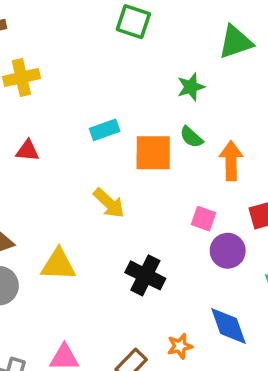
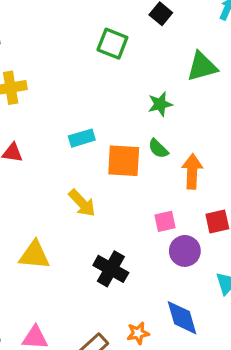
pink square: (203, 219) -> (165, 221), turned -35

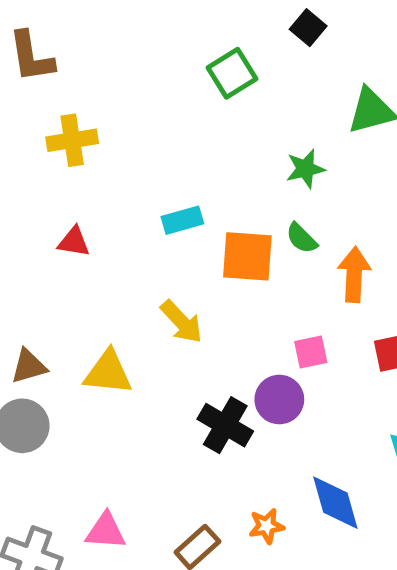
green square: (112, 44) -> (232, 73), turned 36
purple circle: (185, 251) -> (279, 400), moved
yellow triangle: (34, 255) -> (108, 372), moved

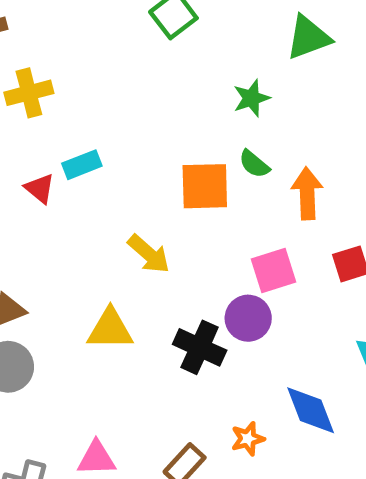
cyan rectangle: (182, 220) -> (82, 165), moved
red triangle: (74, 242) -> (40, 188), turned 36
pink square: (311, 352) -> (273, 270), size x1.4
yellow triangle: (108, 372) -> (110, 329), moved

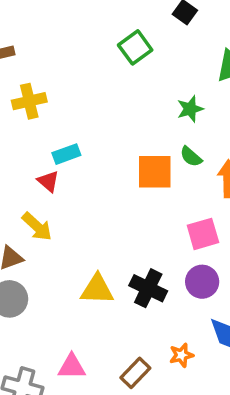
red triangle: (40, 188) -> (48, 181), moved
yellow arrow: (149, 254) -> (37, 227), moved
purple circle: (248, 318) -> (202, 282), moved
yellow triangle: (110, 329) -> (97, 289), moved

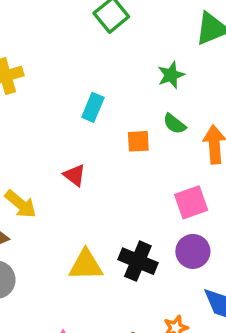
cyan rectangle: (66, 154) -> (93, 107), moved, turned -44
orange square: (155, 172) -> (138, 141), size x0.6
red triangle: (48, 181) -> (75, 175), moved

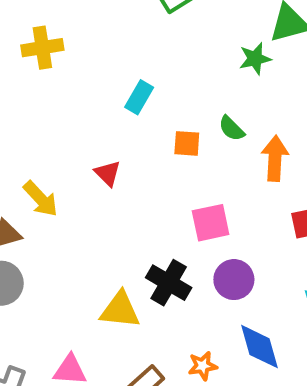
green star: (171, 75) -> (255, 59), moved
pink square: (191, 202) -> (211, 223), moved
yellow triangle: (86, 265) -> (120, 310), moved

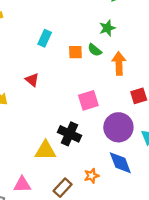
green star: (255, 59) -> (107, 28), moved
orange square: (187, 143) -> (75, 52), moved
purple circle: (234, 280) -> (118, 127), moved, size x1.4

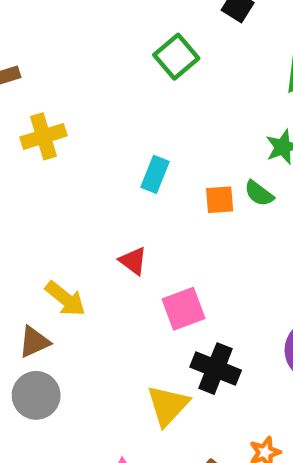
pink square: (88, 100) -> (183, 309), moved
yellow triangle: (45, 151) -> (168, 405), turned -45

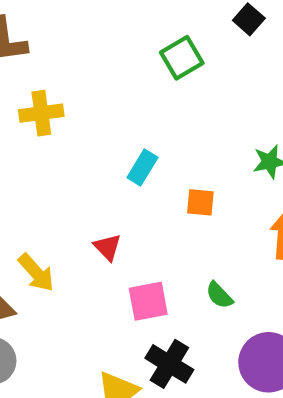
green semicircle: (259, 193) -> (219, 295), moved

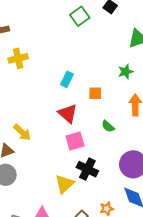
green square: (182, 58) -> (80, 16), moved
red triangle: (107, 247) -> (68, 114), moved, size x1.5
green semicircle: (219, 295) -> (108, 126), moved

